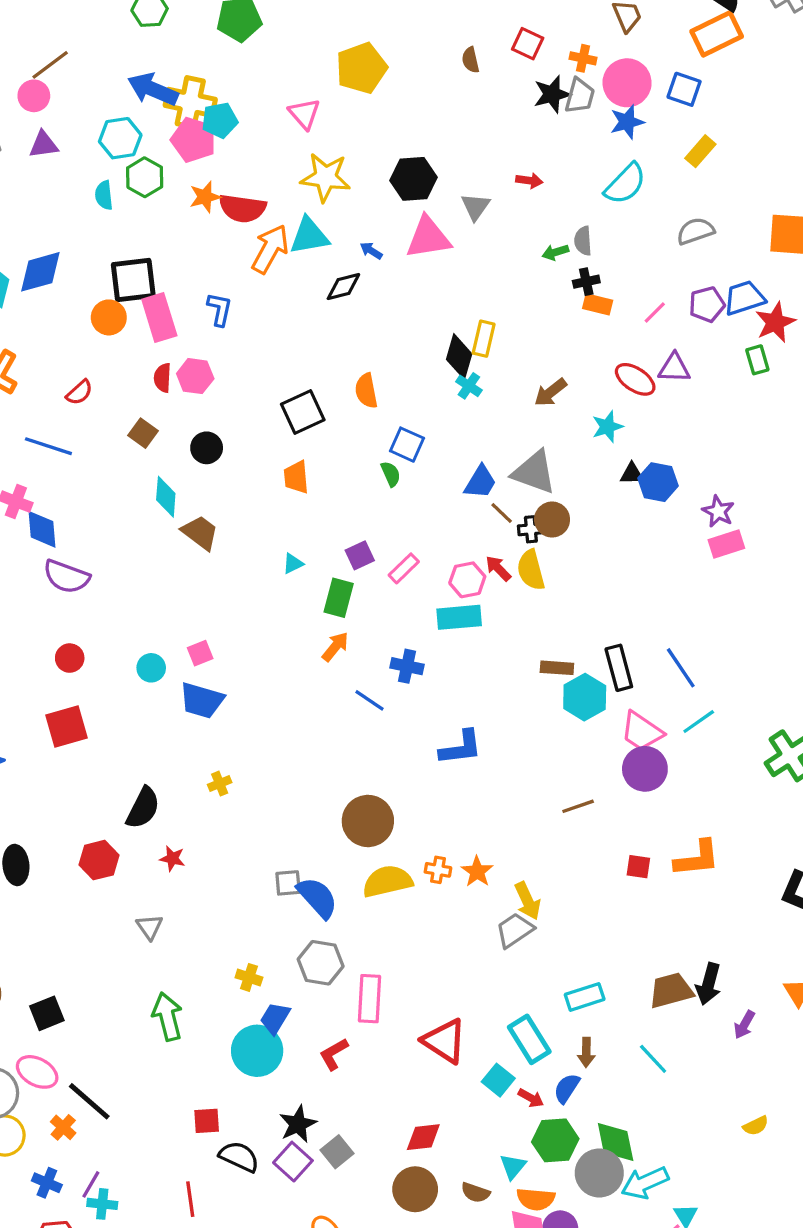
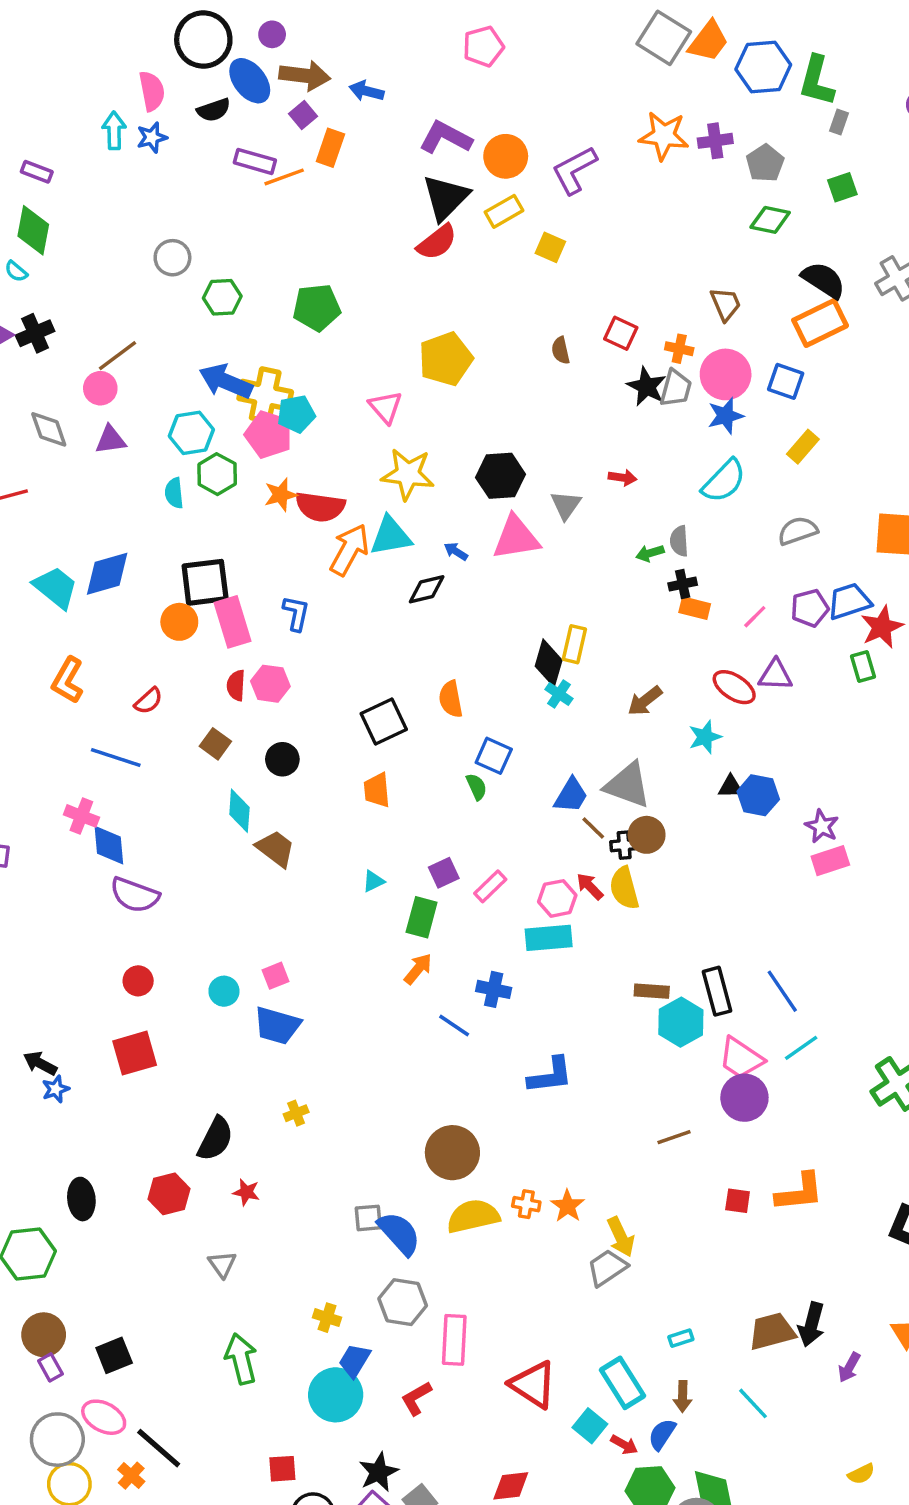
black star: (552, 94) -> (647, 387), turned -30
cyan rectangle: (585, 997) -> (681, 1338), size x0.6

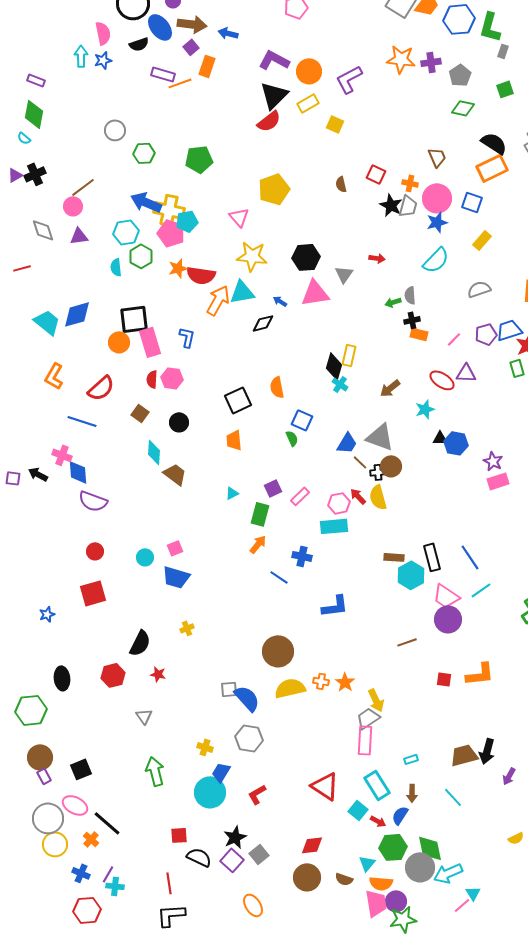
red semicircle: (148, 701) -> (101, 388), size x1.6
black arrow: (40, 1063) -> (38, 474), moved
pink rectangle: (454, 1340) -> (365, 740), moved

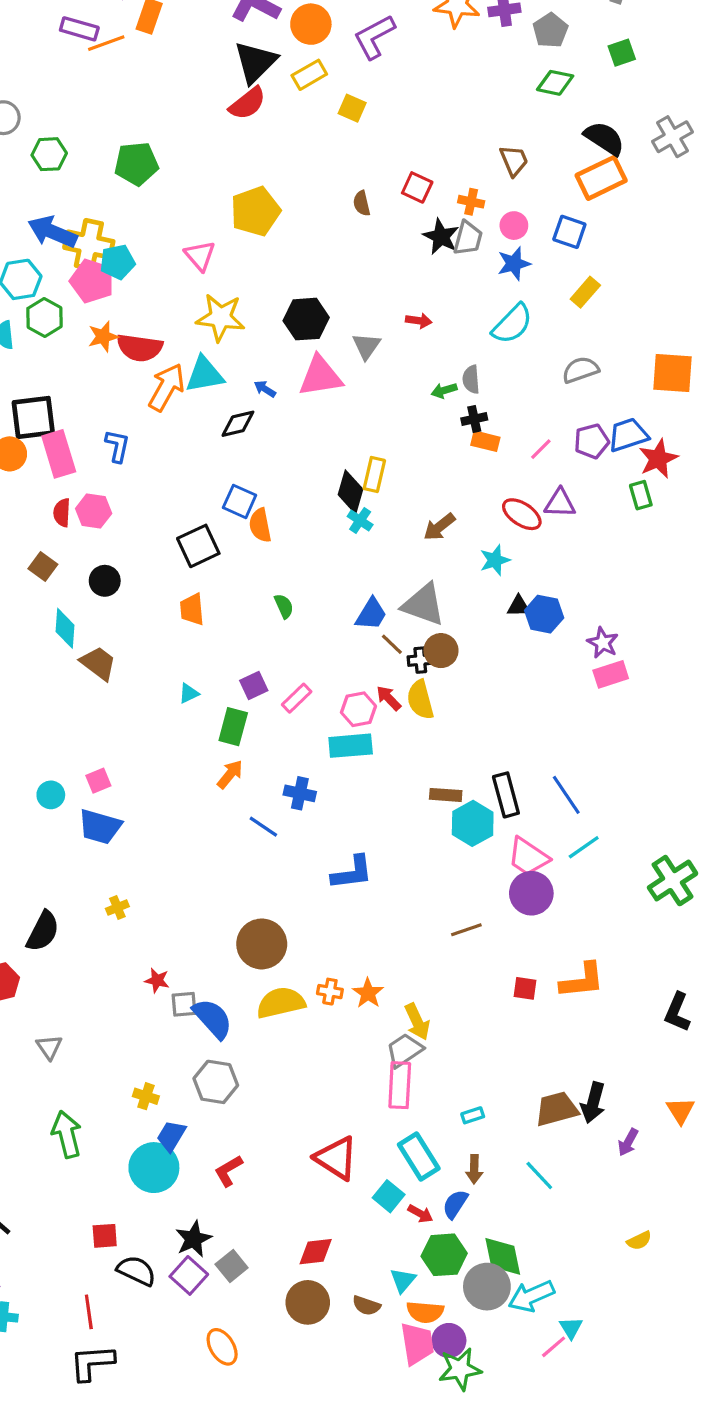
pink circle: (437, 198) -> (514, 226), size x0.6
blue square: (302, 420) -> (240, 501), moved
red star: (158, 674) -> (157, 980), moved

